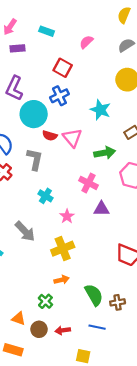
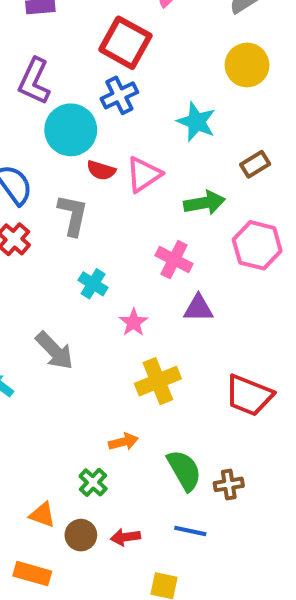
red square: (63, 68) -> (125, 43), size x1.4
pink triangle: (72, 138) -> (144, 174), turned 36
yellow cross: (63, 249) -> (158, 381), moved

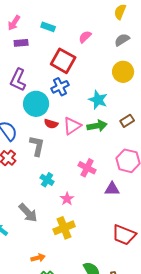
green arrow: (204, 203) -> (97, 126), moved
purple triangle: (198, 308) -> (112, 189), moved
yellow cross: (158, 381) -> (64, 228), moved
orange arrow: (123, 442) -> (38, 258), moved

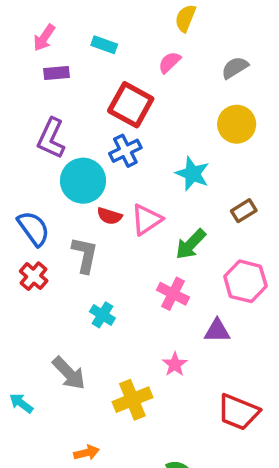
yellow semicircle: (120, 12) -> (185, 18), moved
green arrow: (97, 126) -> (191, 244), moved, turned 144
pink star: (67, 199) -> (175, 364), moved

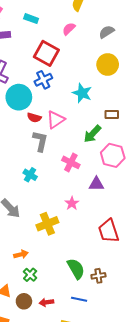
brown rectangle: (244, 211) -> (112, 115), turned 32
green arrow: (191, 244) -> (92, 134), moved
gray L-shape: (85, 255) -> (40, 141), moved
red trapezoid: (238, 412) -> (109, 231), turned 50

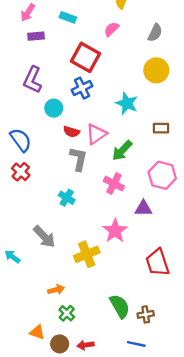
gray semicircle: (107, 32) -> (155, 33), turned 147
cyan circle: (19, 97) -> (54, 108), size x0.6
green arrow: (92, 134) -> (122, 151), moved
pink star: (72, 203) -> (115, 231), size x1.5
blue line: (79, 299) -> (136, 344), moved

